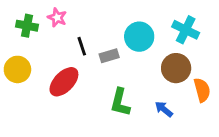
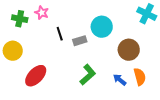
cyan cross: (186, 30) -> (147, 14), moved
red ellipse: (64, 82) -> (36, 76), moved
orange semicircle: (202, 90) -> (140, 77), moved
green L-shape: (120, 102) -> (88, 75), turned -145

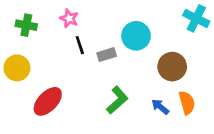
pink star: (42, 13) -> (69, 18), moved

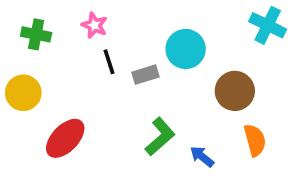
blue arrow: (160, 107) -> (202, 157), moved

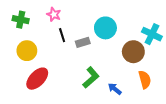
cyan cross: (268, 25) -> (152, 34), moved
yellow circle: (23, 93) -> (27, 51), moved

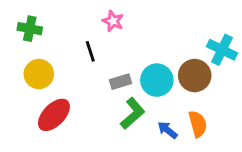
pink star: (54, 14) -> (113, 21), moved
cyan circle: (105, 28) -> (157, 80), moved
gray rectangle: (83, 42) -> (121, 82), moved
orange semicircle: (145, 80) -> (198, 124), moved

